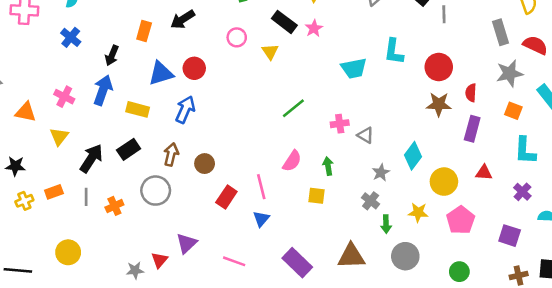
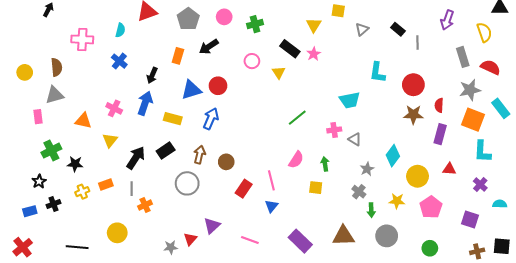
cyan trapezoid: (354, 68) -> (350, 100), moved
orange square: (513, 111) -> (473, 120), size x1.6
orange cross: (114, 206) -> (145, 205), moved

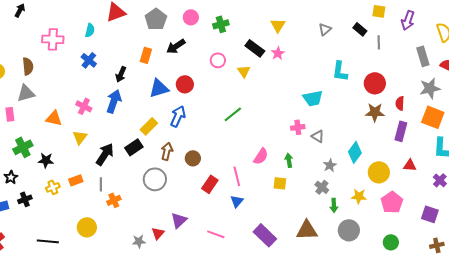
yellow square: (338, 11) -> (379, 11), moved
green line: (297, 118) -> (233, 114), moved
yellow rectangle: (173, 119) -> (149, 126), moved, turned -60

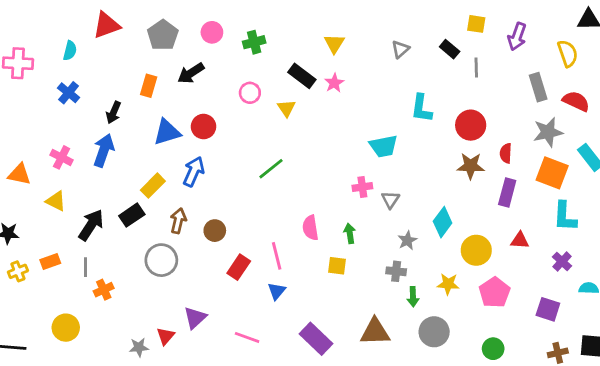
gray triangle: (318, 136) -> (390, 200), turned 32
yellow triangle: (80, 137) -> (56, 201), turned -42
pink semicircle: (261, 156) -> (310, 228), turned 138
gray cross: (322, 187) -> (396, 271), turned -32

